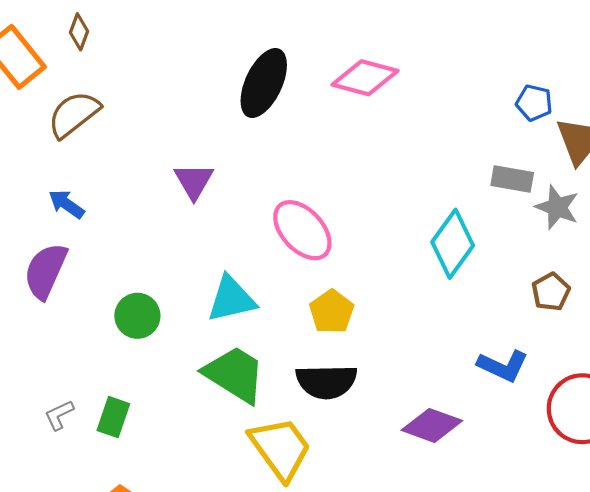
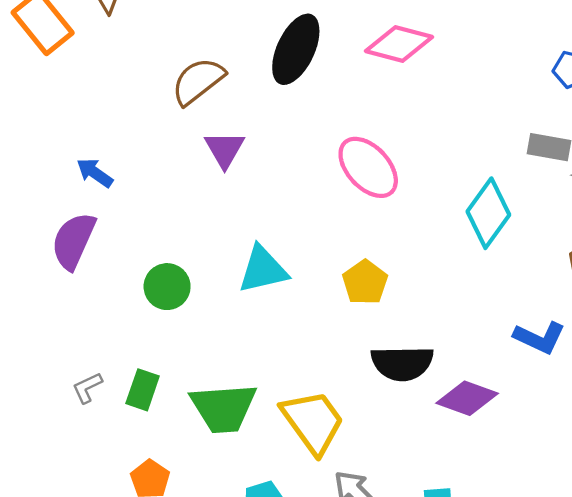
brown semicircle: (74, 114) -> (198, 81), moved
pink ellipse: (302, 230) -> (368, 167), moved
green trapezoid: (235, 374) -> (223, 408), moved, turned 144
black semicircle: (326, 382) -> (402, 363), moved

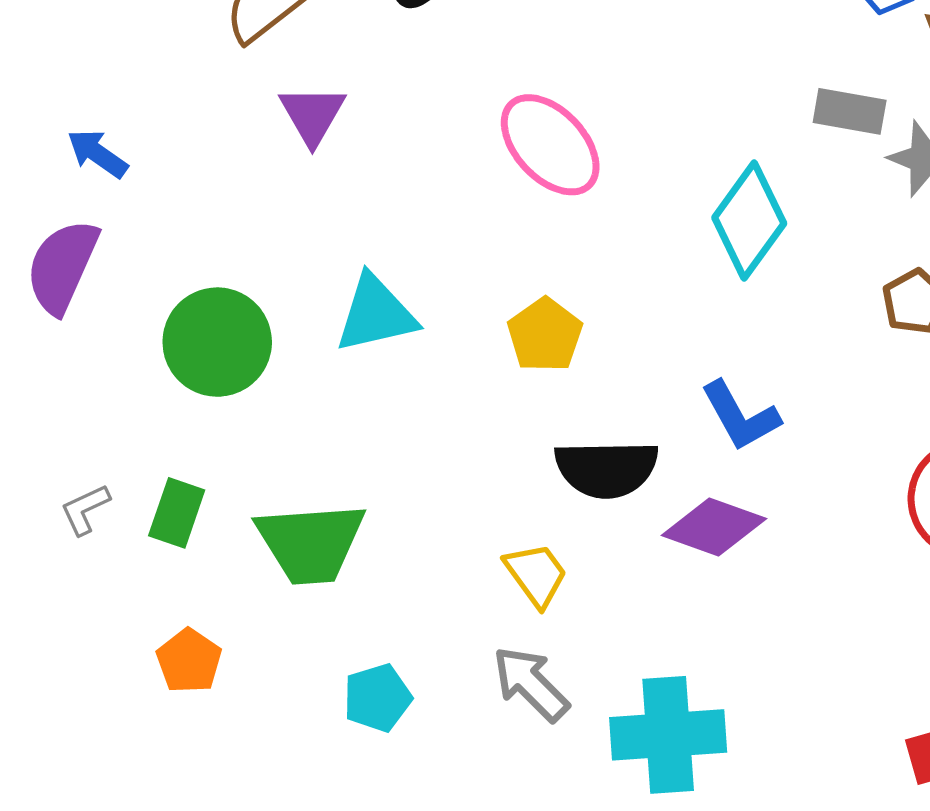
green circle: (167, 287) -> (217, 342), size x1.4
blue L-shape: (540, 338) -> (740, 416), moved, turned 36
yellow trapezoid: (313, 422) -> (536, 575), moved, size x0.6

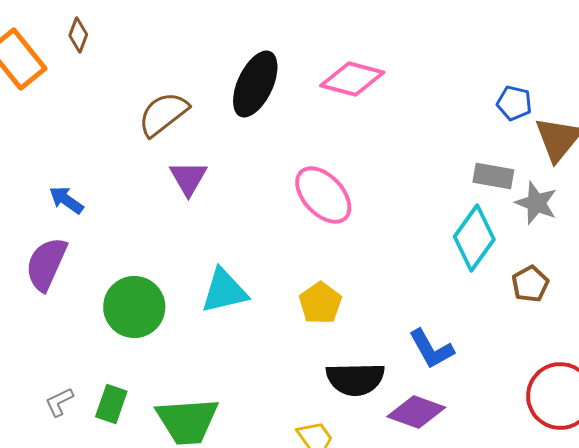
cyan diamond: (749, 221) -> (474, 238), moved

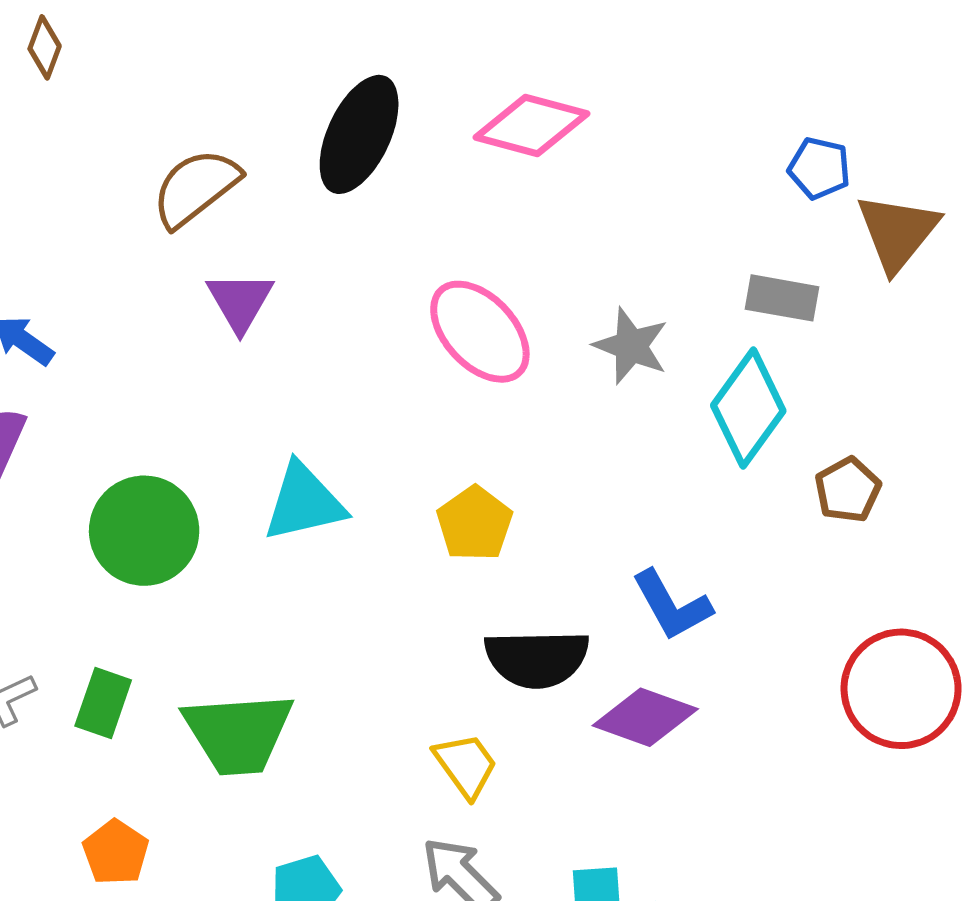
gray star: (536, 203) -> (631, 346), moved

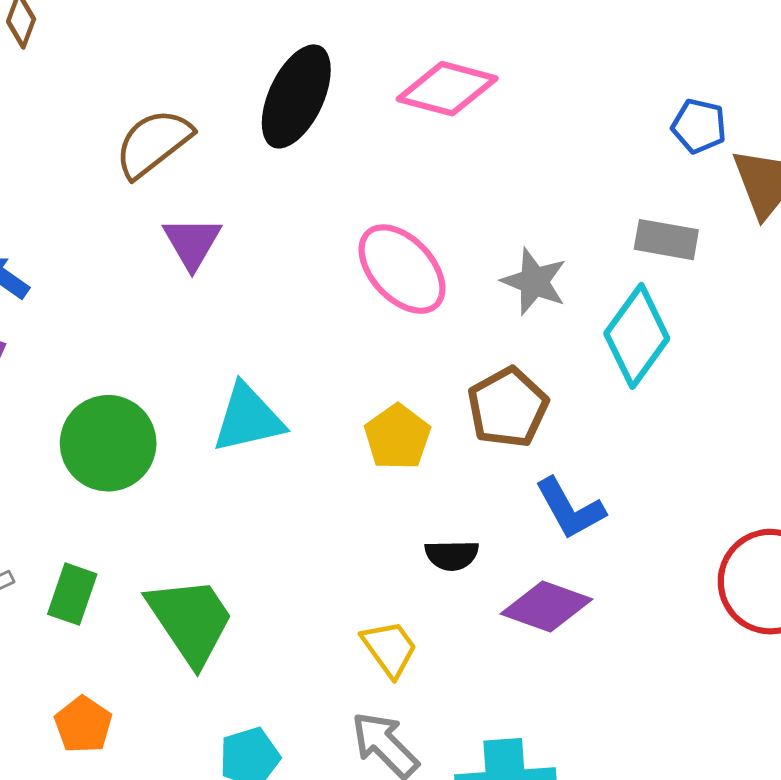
brown pentagon: (848, 490) -> (508, 407), moved, size x1.4
black semicircle: (537, 659) -> (452, 555), size x0.6
green trapezoid: (238, 733) -> (191, 620), turned -120

